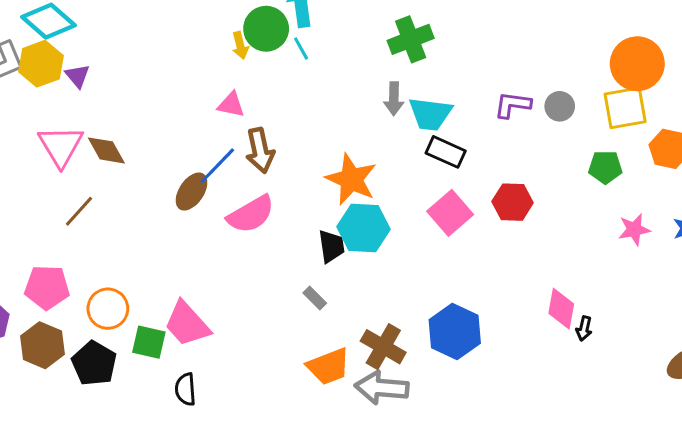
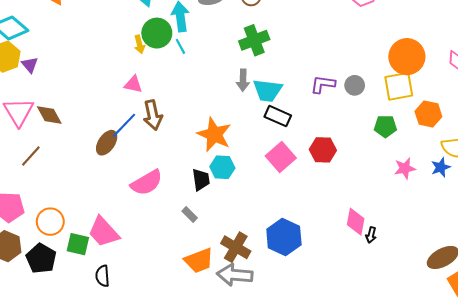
pink semicircle: (251, 214) -> (147, 183), moved
cyan hexagon: (363, 228) -> (222, 167), size x0.7

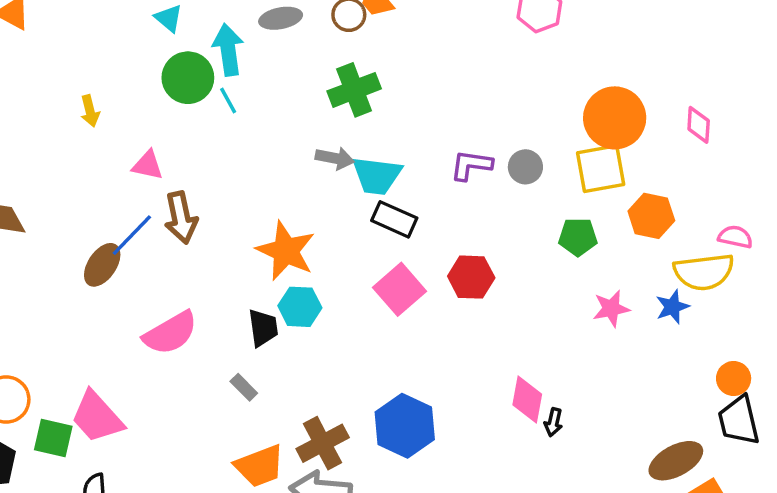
yellow arrow: (139, 44) -> (90, 111), moved
gray arrow: (243, 80) -> (335, 158), turned -80
brown cross: (236, 247) -> (323, 443), turned 32

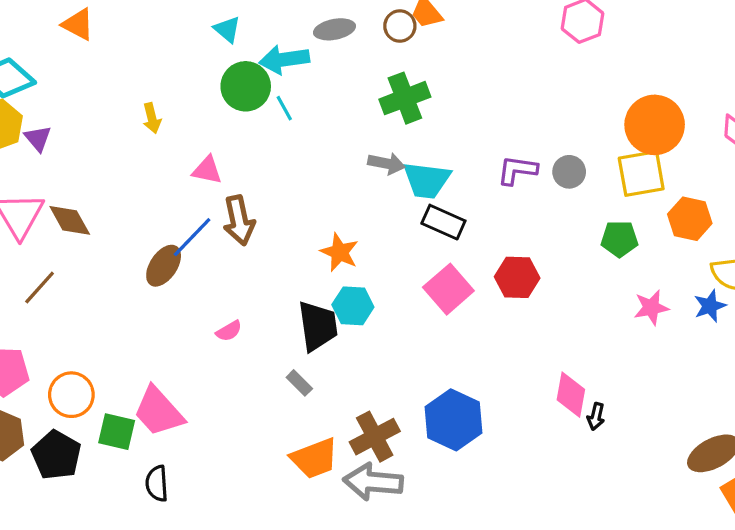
cyan arrow: (228, 50) -> (284, 60), turned -90
orange star: (286, 251) -> (340, 252), size x0.7
black trapezoid: (263, 328) -> (318, 326), size x1.4
pink semicircle: (170, 333) -> (229, 331), size x0.5

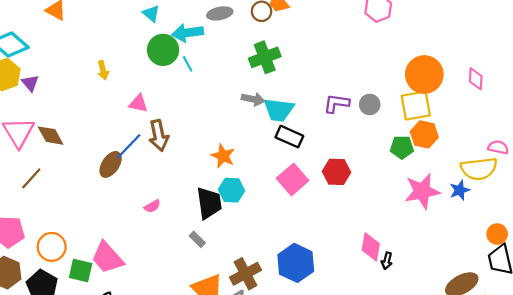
orange hexagon: (690, 219) -> (424, 134), moved
pink star: (651, 308) -> (422, 191), size x1.6

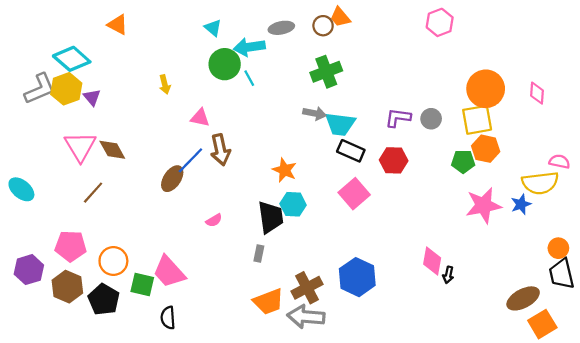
red hexagon: (336, 172) -> (394, 160), moved
gray rectangle: (197, 239) -> (259, 254), turned 56

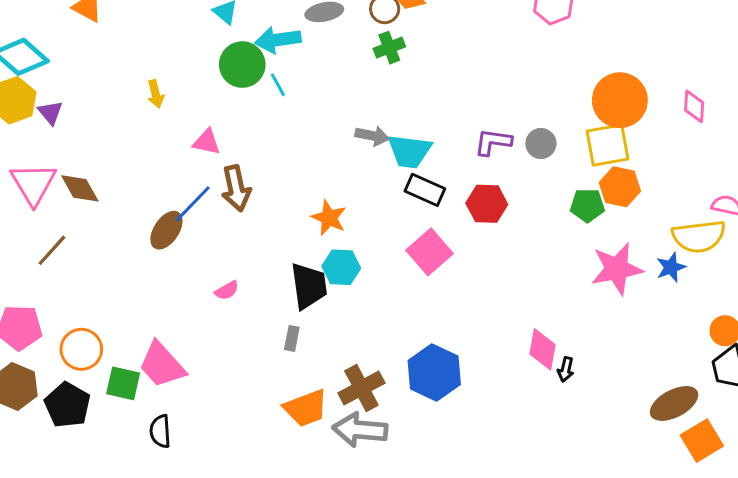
green cross: (326, 72) -> (389, 48), moved, size x0.7

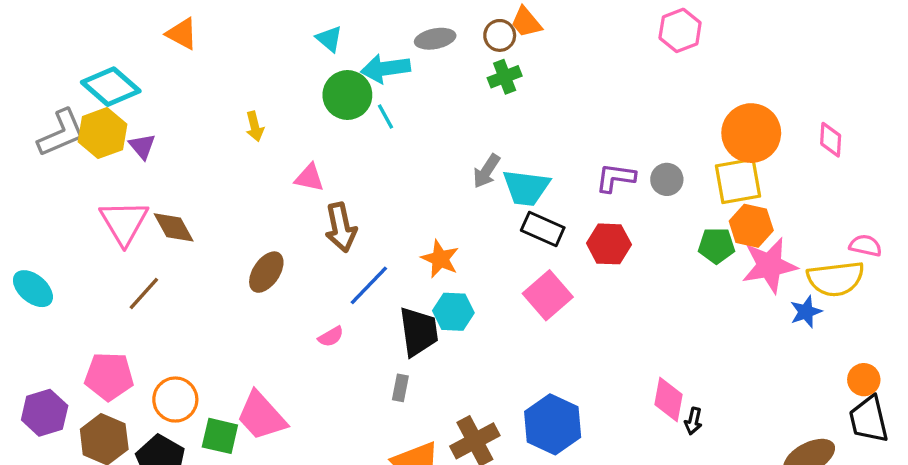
gray arrow: (372, 136) -> (486, 171), turned 112
blue line: (193, 204) -> (369, 285), moved
pink star: (617, 269) -> (769, 265), moved

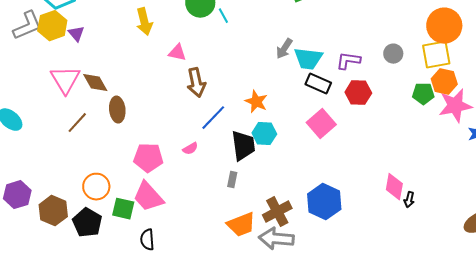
yellow arrow: (255, 126) -> (144, 22), size x1.5
purple L-shape: (616, 178) -> (348, 61), moved
brown ellipse: (266, 272) -> (117, 110), moved, turned -40
pink pentagon: (109, 376) -> (148, 158), moved

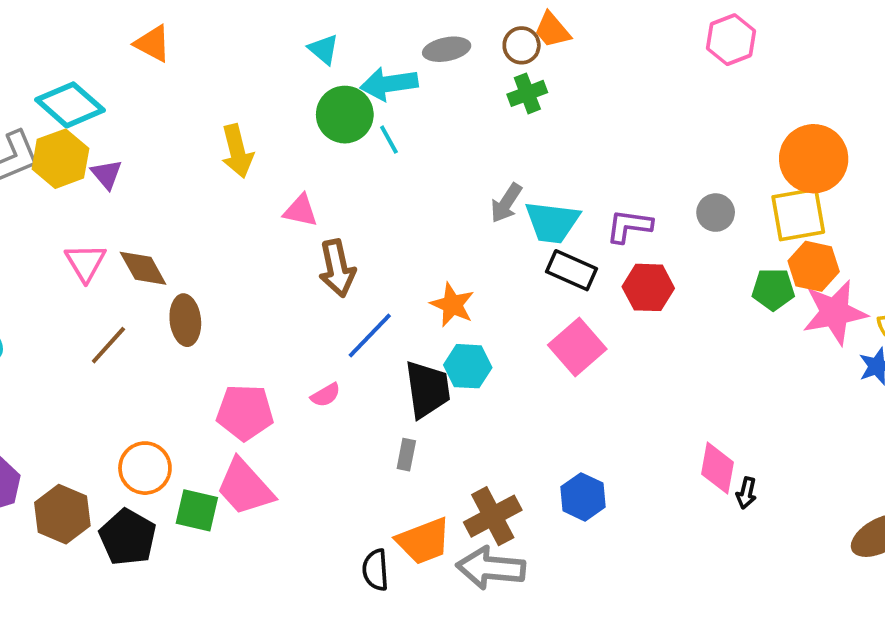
pink triangle: (65, 80) -> (85, 262), size x0.7
blue hexagon: (324, 202) -> (583, 497), size x0.7
black semicircle: (147, 240) -> (376, 570), moved

